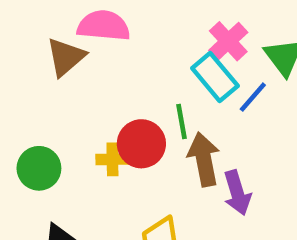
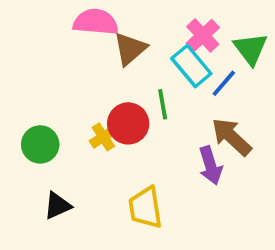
brown triangle: (66, 57) -> (130, 49), moved
yellow cross: (112, 159) -> (103, 137), turned -32
brown arrow: (204, 159) -> (231, 137), moved, turned -36

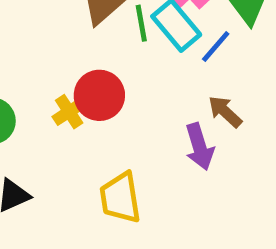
green line: (163, 104) -> (141, 23), moved
brown arrow: (231, 137) -> (225, 112), size x0.7

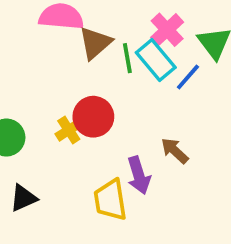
brown arrow: (225, 112) -> (175, 151), moved
purple arrow: (199, 147) -> (139, 175), moved

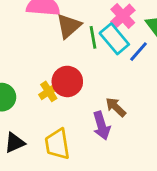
brown arrow: (175, 151) -> (116, 107), moved
yellow trapezoid: (110, 200) -> (57, 144), moved

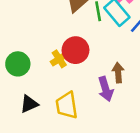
brown arrow: (116, 107) -> (118, 73), turned 42

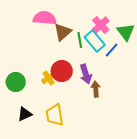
purple arrow: (106, 89) -> (86, 74), moved

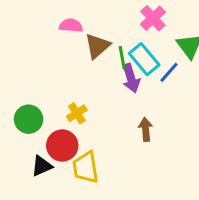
pink semicircle: (45, 18) -> (71, 26), size x0.7
pink cross: (101, 25) -> (153, 18), moved
red circle: (62, 71) -> (62, 145), moved
purple arrow: (86, 74) -> (131, 78), moved

